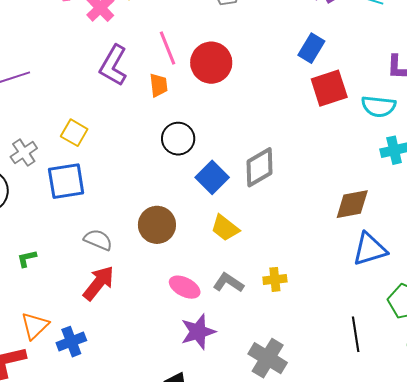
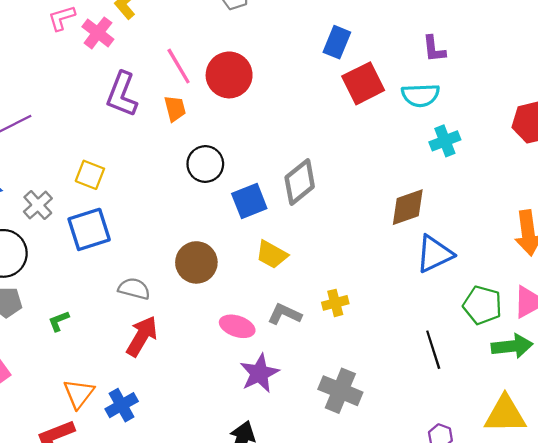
blue square: (212, 177) -> (249, 201), turned 32

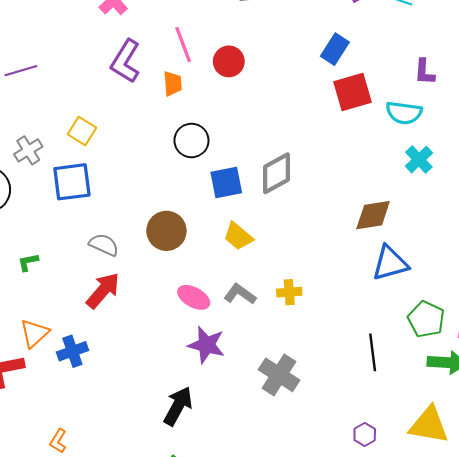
red circle: (229, 75) -> (229, 61), size x0.7
cyan cross: (445, 141) -> (419, 160), turned -32
purple star: (259, 373) -> (206, 345), turned 30

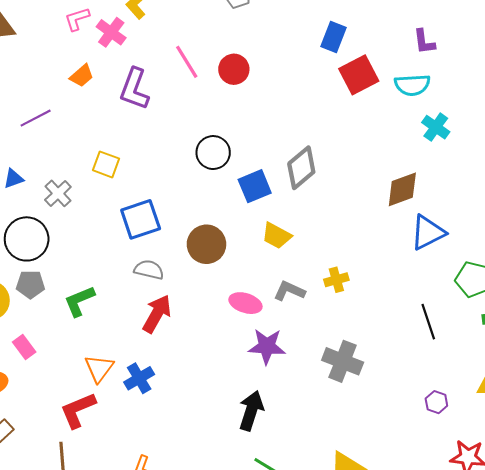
orange trapezoid: (173, 84) -> (82, 76), moved, turned 65
blue square: (72, 182) -> (141, 219), moved
green L-shape: (28, 262) -> (79, 301), size x1.6

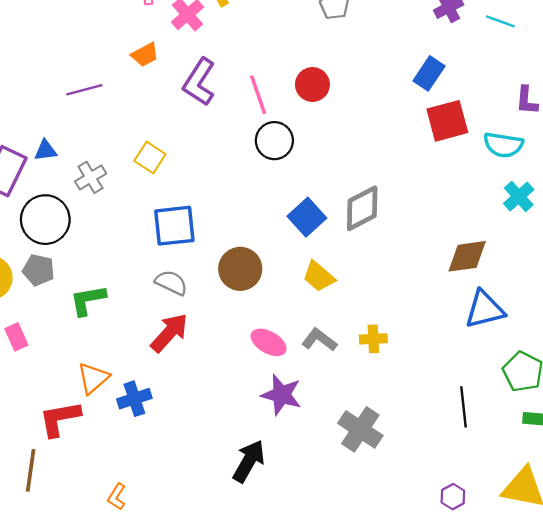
pink line: (187, 62) -> (258, 95), moved
black circle: (213, 153) -> (274, 141), moved
blue square: (255, 186) -> (307, 217), turned -32

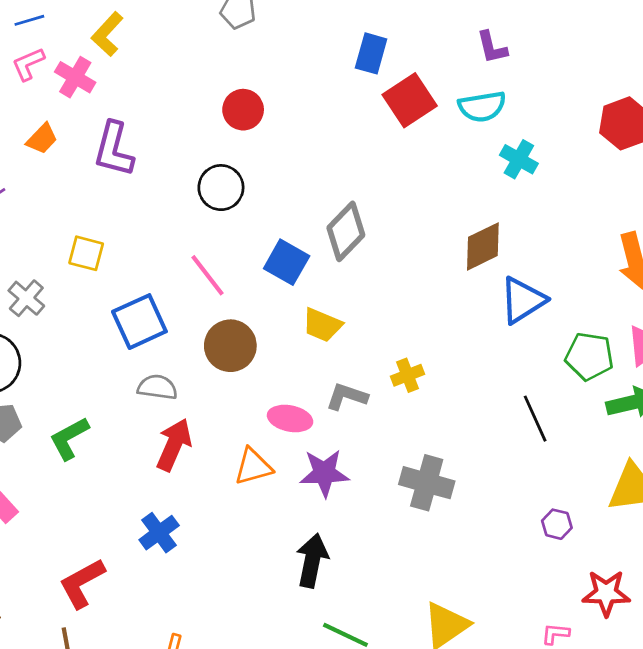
pink line: (258, 95) -> (207, 275), moved
orange triangle: (93, 378) -> (253, 467), moved, turned 44

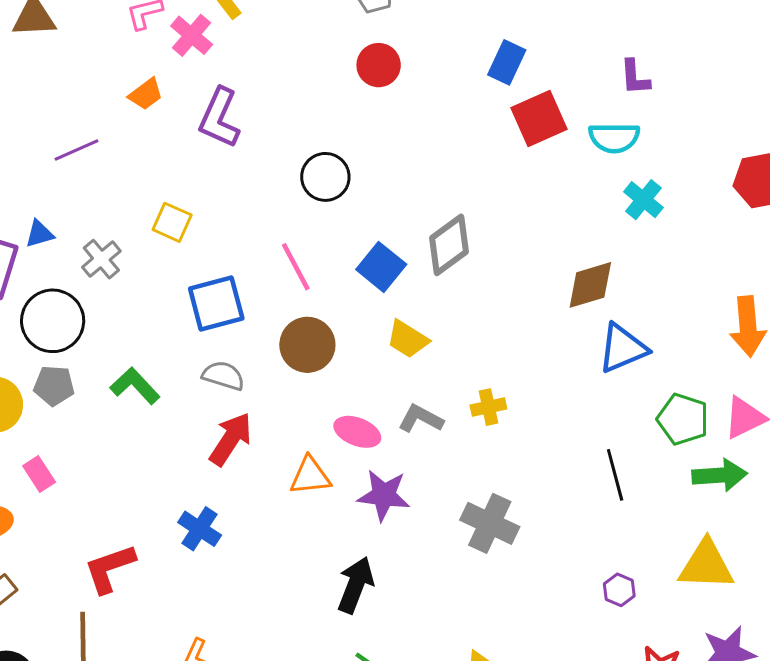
red circle: (243, 110) -> (379, 65), moved
green L-shape: (69, 438) -> (135, 386), moved, turned 66
blue cross: (159, 533) -> (200, 529), turned -30

